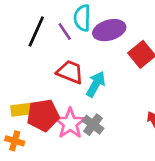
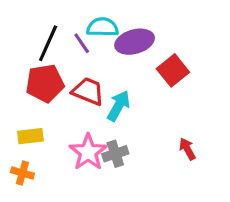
cyan semicircle: (82, 18) -> (103, 27), turned 90
red pentagon: (43, 115) -> (45, 83), moved
gray cross: (93, 125) -> (115, 154), turned 35

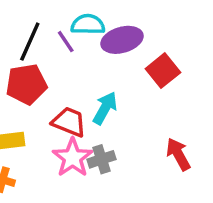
red trapezoid: (88, 91) -> (69, 122), moved
red arrow: (187, 149) -> (178, 154), size x1.4

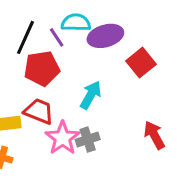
red pentagon: (26, 84) -> (42, 68), moved
red trapezoid: (69, 122) -> (39, 111), moved

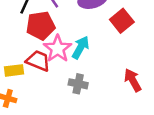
pink star: (63, 138) -> (58, 49), moved
gray cross: (88, 140) -> (78, 84), turned 30

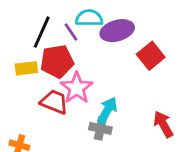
cyan arrow: (81, 47) -> (107, 110), moved
yellow rectangle: (14, 70) -> (26, 68), moved

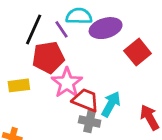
yellow rectangle: (26, 68) -> (19, 85), moved
red trapezoid: (54, 102) -> (86, 100), moved
cyan arrow: (107, 110) -> (111, 104), moved

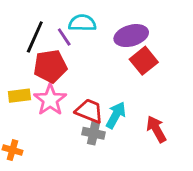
purple ellipse: (106, 28) -> (131, 36), moved
pink star: (67, 83) -> (50, 100), moved

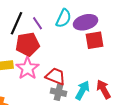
cyan semicircle: (82, 23) -> (64, 18), moved, turned 114
red square: (144, 61) -> (94, 40), turned 30
cyan arrow: (116, 115) -> (82, 90), moved

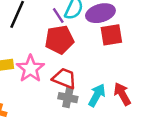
purple line: (38, 23) -> (58, 16), moved
red pentagon: (28, 44) -> (59, 40), moved

